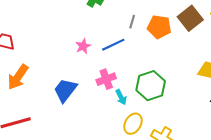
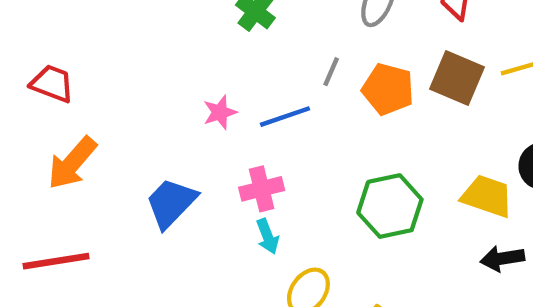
brown square: (190, 18) -> (457, 78), turned -35
green hexagon: (151, 86) -> (390, 206), moved
cyan arrow: (121, 97) -> (268, 236), moved

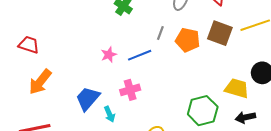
green hexagon: (390, 206) -> (203, 111), moved
cyan arrow: (268, 236) -> (110, 114), moved

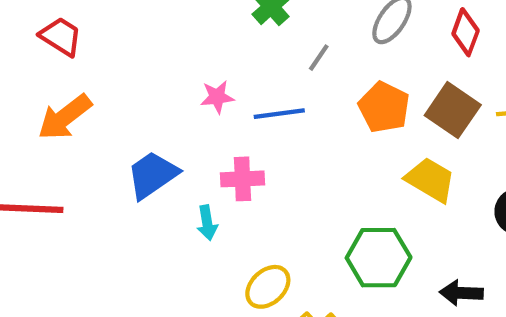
gray line: (160, 33) -> (319, 58), moved
yellow trapezoid: (237, 88) -> (430, 180), moved
cyan arrow: (110, 114) -> (207, 223), moved

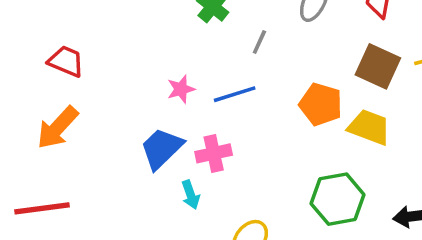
red trapezoid: (61, 36) -> (66, 61), moved
orange pentagon: (384, 107) -> (321, 104), moved
blue trapezoid: (152, 175) -> (162, 148), moved

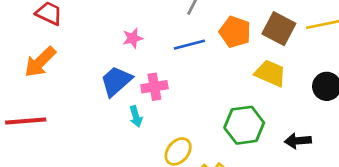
blue line: (235, 94) -> (189, 45), moved
orange pentagon: (321, 104) -> (235, 32), moved

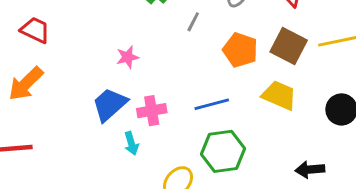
blue line: (189, 45) -> (212, 104), moved
green hexagon: (244, 125) -> (223, 151), moved

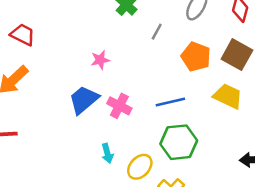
pink cross: (152, 111) -> (119, 106), turned 35
cyan arrow: (131, 143) -> (107, 153), moved

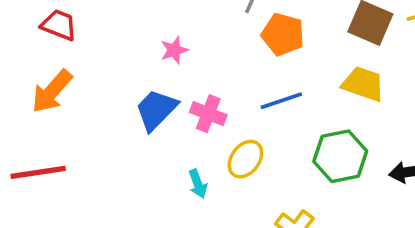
orange pentagon: (196, 57) -> (283, 34), moved
green hexagon: (179, 142) -> (340, 156), moved
yellow ellipse: (140, 167) -> (245, 159), moved

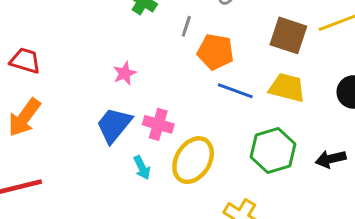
blue line: (281, 101) -> (235, 91), moved, turned 44
yellow ellipse: (245, 159) -> (193, 160), size x1.4
cyan arrow: (198, 184) -> (142, 168), moved

